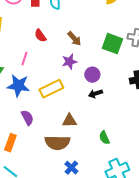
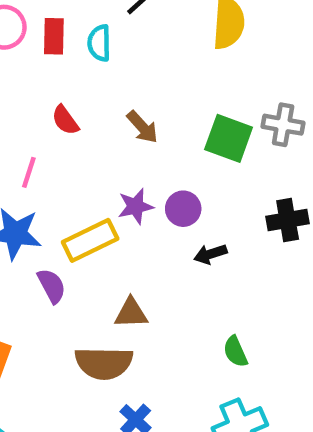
purple star: (69, 62) -> (136, 206), moved
black arrow: (95, 94) -> (210, 254), moved
purple semicircle: (27, 118) -> (52, 286), moved
green semicircle: (104, 138) -> (235, 352), moved

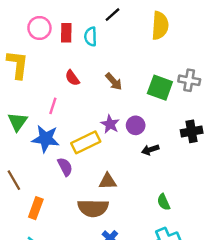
purple star: (136, 206) -> (110, 124), turned -30

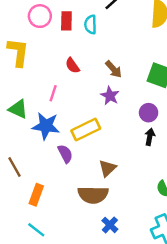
green triangle: (18, 122) -> (18, 109), turned -40
purple star: (110, 124) -> (110, 96), moved
purple circle: (136, 125) -> (149, 113), moved
black arrow: (150, 150) -> (150, 137), turned 119
brown triangle: (108, 181) -> (107, 168), turned -42

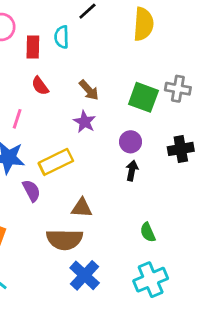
red rectangle: (66, 21) -> (33, 47), moved
brown triangle: (107, 168) -> (82, 208), turned 48
blue cross: (110, 225) -> (85, 275), size x1.5

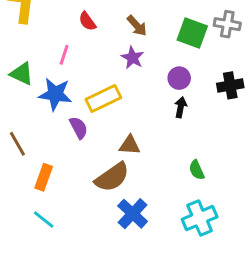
brown semicircle: (64, 239) -> (112, 177), turned -36

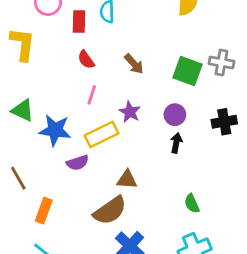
pink line: (64, 55) -> (92, 95), moved
purple star: (133, 58) -> (130, 112), moved
purple semicircle: (79, 128) -> (78, 163), turned 100

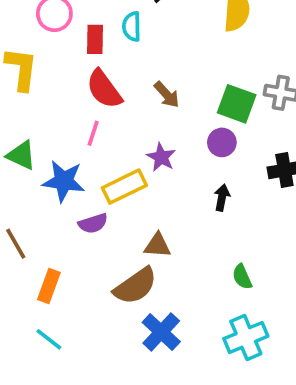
red semicircle: (86, 60) -> (104, 89), size x1.6
pink line: (92, 95) -> (93, 133), moved
purple circle: (175, 115) -> (222, 142), moved

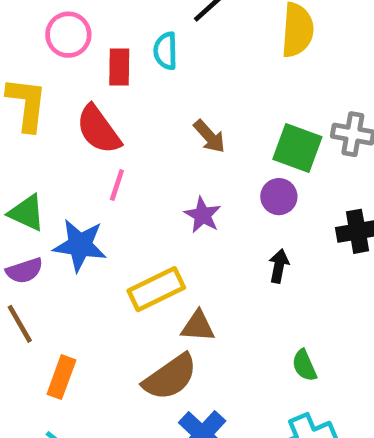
red semicircle: (104, 89) -> (98, 129), moved
yellow rectangle: (124, 187) -> (156, 289), moved
purple semicircle: (93, 223) -> (24, 271), moved

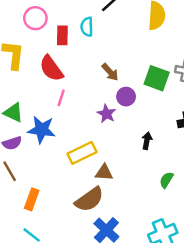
purple circle: (279, 197) -> (126, 97), moved
green semicircle: (304, 365) -> (166, 180), moved, turned 56

